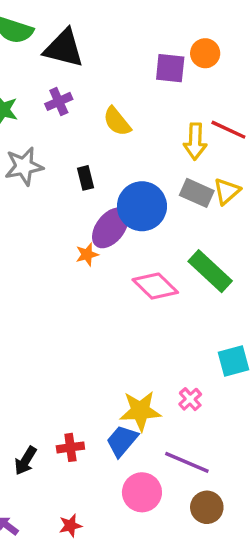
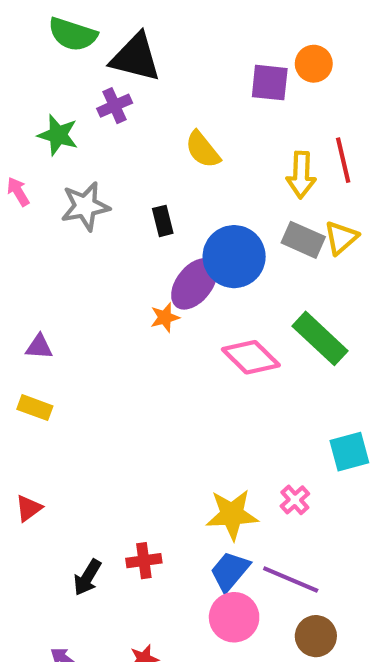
purple cross: (59, 101) -> (115, 106), moved
red line: (228, 130) -> (343, 160), turned 52
blue trapezoid: (122, 441) -> (230, 571), moved

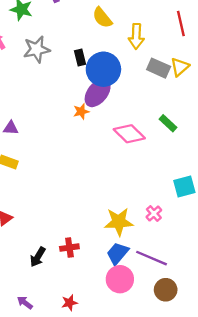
yellow arrow: (301, 175) -> (136, 36), moved
blue circle: (234, 257) -> (103, 69), moved
green rectangle: (320, 338) -> (168, 123), size x0.6

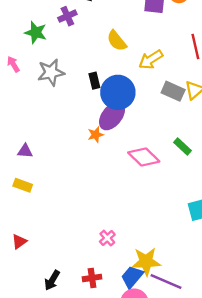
yellow arrow: (136, 36) -> (151, 59), turned 55
pink cross: (154, 214) -> (107, 238), moved
yellow star: (119, 222) -> (146, 262), moved
red cross: (69, 248) -> (92, 278), moved

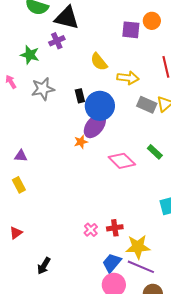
yellow arrow: (151, 59) -> (128, 78), turned -140
yellow rectangle: (23, 185) -> (19, 185), turned 42
yellow star: (146, 262) -> (138, 247), moved
red cross: (92, 278) -> (115, 228), moved

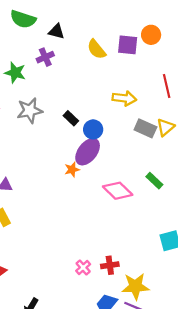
black triangle: (67, 18) -> (56, 31), size x0.6
yellow semicircle: (99, 62) -> (96, 49), moved
black rectangle: (80, 96) -> (71, 118), turned -32
blue circle: (100, 106) -> (93, 129), size x0.6

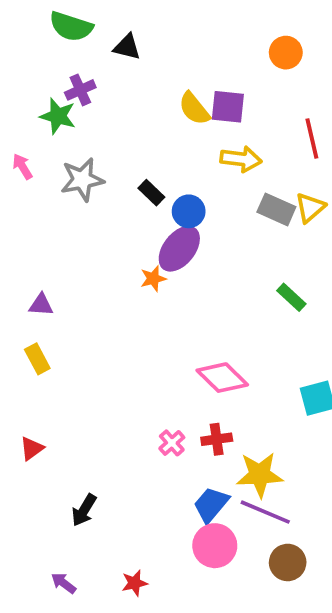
purple square: (128, 45) -> (228, 107), moved
yellow semicircle: (96, 49) -> (194, 109), moved
purple cross: (45, 57) -> (80, 90), moved
pink diamond: (118, 191) -> (222, 378), moved

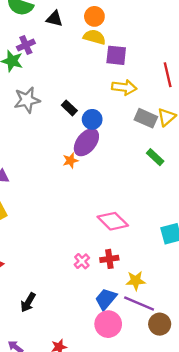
orange circle: (286, 53) -> (94, 16), moved
yellow semicircle: (194, 109) -> (94, 37), moved, turned 145
green rectangle: (291, 297) -> (155, 157), moved
yellow star: (260, 475) -> (136, 281), size x0.7
brown circle: (288, 562) -> (160, 324), moved

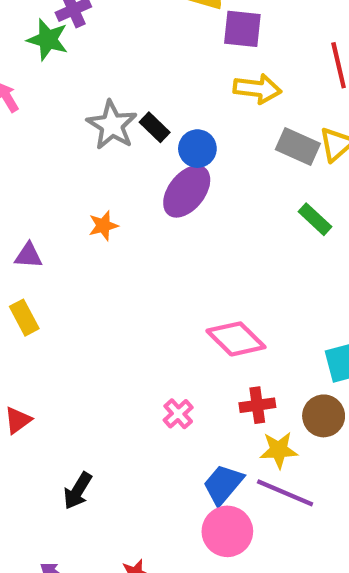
gray star: (27, 100) -> (112, 125), moved, turned -30
orange star: (70, 161) -> (103, 226), moved
red cross: (109, 259) -> (257, 405), moved
brown circle: (160, 324) -> (324, 416), moved

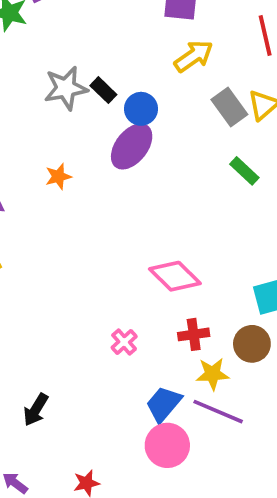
yellow arrow: (257, 89) -> (194, 56), turned -42
gray star: (112, 125) -> (66, 88), turned 30
gray rectangle: (298, 146) -> (229, 107), turned 30

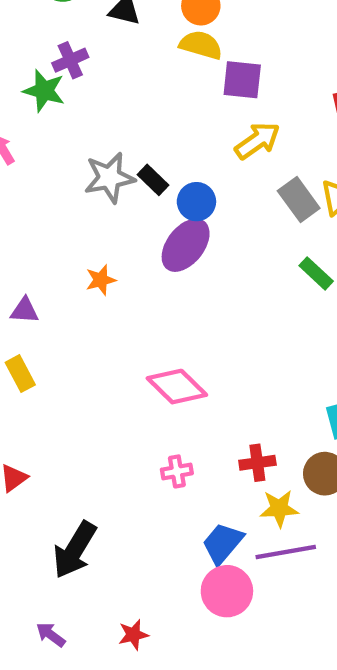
pink diamond: (175, 276) -> (177, 387), moved
pink cross: (124, 342) -> (177, 471), turned 32
black arrow: (36, 410) -> (75, 550), size x1.5
purple line: (218, 412) -> (286, 552), turned -33

